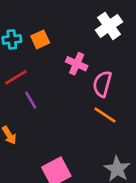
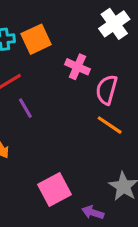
orange square: (40, 39) -> (36, 39), size x1.4

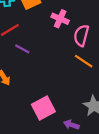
purple line: (25, 108) -> (22, 49), turned -32

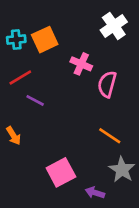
orange line: (84, 61) -> (110, 136), moved

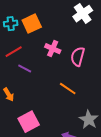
pink cross: (81, 64) -> (53, 49), moved
orange line: (110, 136) -> (68, 89), moved
pink square: (61, 172) -> (29, 122), moved

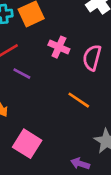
pink square: (29, 122) -> (27, 144), turned -30

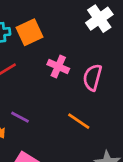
purple line: (22, 74) -> (20, 117), moved

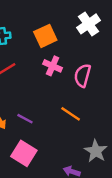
orange square: (30, 32) -> (45, 36), moved
purple line: (20, 117) -> (25, 119), moved

